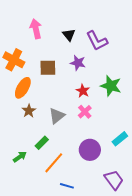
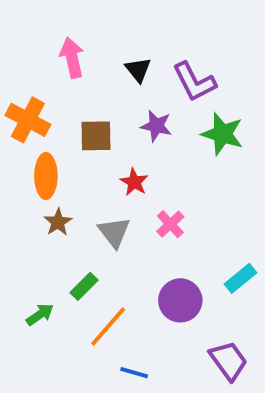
green star: (111, 86) -> (222, 134), moved
orange ellipse: (23, 88) -> (46, 176), turned -30
red star: (83, 91) -> (134, 182), moved
gray triangle: (57, 116) -> (114, 232), turned -30

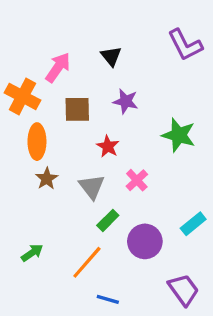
pink arrow: (72, 58) -> (58, 67), moved, turned 48
purple L-shape: (194, 82) -> (185, 45), moved
green star: (222, 134) -> (179, 135), moved
green rectangle: (84, 286) -> (108, 220), moved

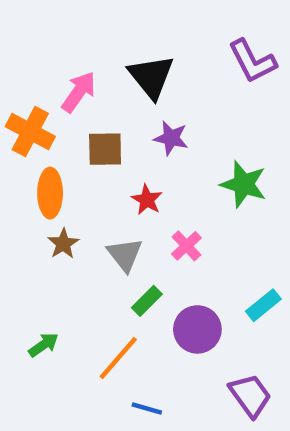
black triangle: (111, 56) -> (151, 77), size x1.6

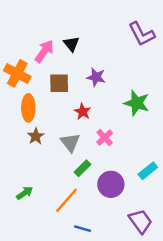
black triangle: (151, 77) -> (71, 44), moved, size x0.6

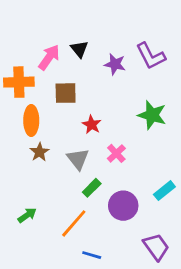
purple L-shape: (142, 34) -> (151, 56), moved
orange cross: (17, 73) -> (19, 82), turned -30
purple star: (96, 77) -> (115, 64), moved

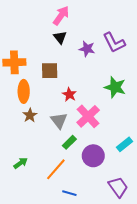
pink arrow: (49, 57) -> (61, 16), moved
pink cross: (116, 153) -> (88, 116), size x1.6

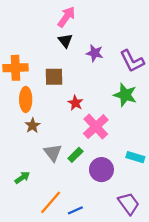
purple L-shape: (114, 43) -> (132, 61), moved
gray triangle: (59, 120) -> (53, 153), moved
cyan rectangle: (124, 144) -> (135, 157), turned 56
orange line: (56, 169) -> (51, 202), moved
blue line: (69, 193) -> (75, 210), turned -40

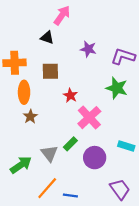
black triangle: (65, 41) -> (47, 37), moved, turned -32
purple L-shape: (132, 61) -> (123, 56), turned 135
gray triangle: (53, 153) -> (49, 153), moved
green arrow: (22, 178) -> (21, 165), size x1.5
blue line: (75, 210) -> (70, 195), turned 32

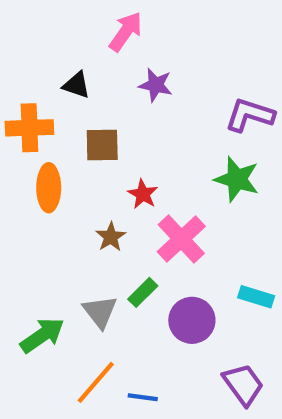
black triangle: (47, 37) -> (76, 85), moved
purple star: (88, 49) -> (156, 85), moved
brown star: (30, 116) -> (111, 237), moved

